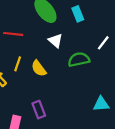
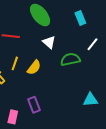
cyan rectangle: (78, 14) -> (80, 18), moved
yellow semicircle: (39, 68) -> (34, 67), turned -105

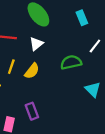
white triangle: (49, 42) -> (36, 44), moved, turned 40
cyan triangle: (90, 100) -> (93, 89), moved, turned 49

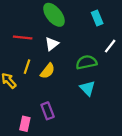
cyan triangle: (93, 89) -> (87, 88), moved

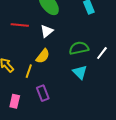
white line: (110, 46) -> (102, 53), moved
yellow line: (27, 67) -> (29, 71), moved
pink rectangle: (25, 124) -> (15, 101), moved

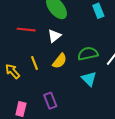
yellow semicircle: (43, 56) -> (60, 61), moved
yellow line: (29, 71) -> (35, 63), moved, turned -40

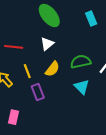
red line: (26, 30) -> (14, 47), moved
purple rectangle: (50, 101) -> (38, 92), moved

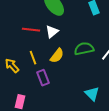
red line: (14, 47) -> (31, 30), moved
cyan triangle: (82, 87) -> (92, 94), moved

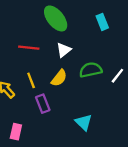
white triangle: (52, 32) -> (64, 50), moved
cyan triangle: (92, 94) -> (84, 122), moved

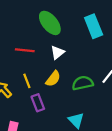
cyan rectangle: (102, 22) -> (94, 26), size x1.5
green semicircle: (91, 70) -> (83, 83), moved

